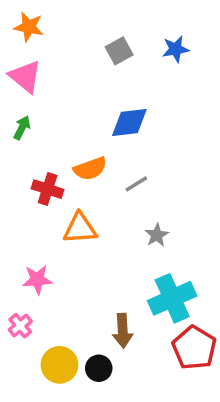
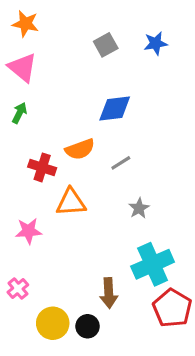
pink star: (37, 280) -> (29, 231), moved

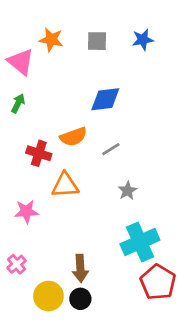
orange star: (25, 24) -> (51, 40), moved
gray square: (106, 45) -> (97, 41), turned 30
brown arrow: (109, 293) -> (80, 268), moved

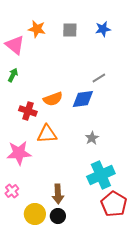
blue diamond: (105, 99) -> (83, 99), moved
gray line: (111, 149) -> (99, 78), moved
pink star: (26, 212) -> (19, 153), size x1.4

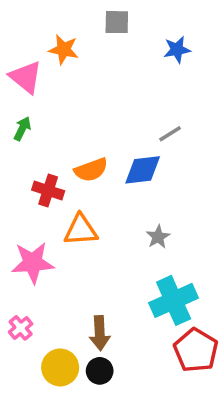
gray square: (70, 30) -> (117, 22), moved

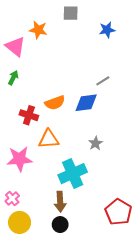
cyan cross: (174, 300) -> (73, 174), moved
yellow circle: (60, 367) -> (20, 222), moved

